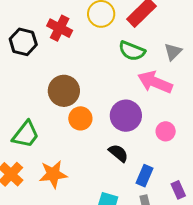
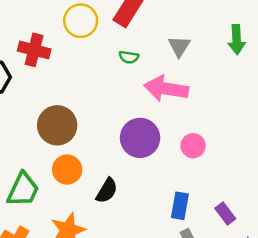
green semicircle: (132, 51) -> (129, 57), size x0.6
orange circle: (80, 118) -> (67, 170), moved
black semicircle: (118, 153) -> (107, 191), moved, turned 95

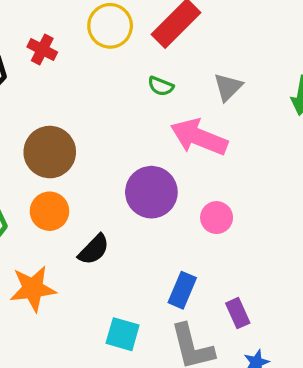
red cross: (34, 50) -> (42, 49), size x0.7

